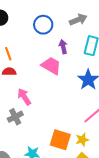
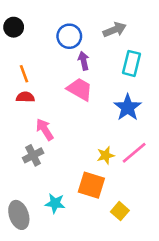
purple arrow: (63, 47) -> (84, 61), moved
yellow star: (82, 140) -> (106, 155), moved

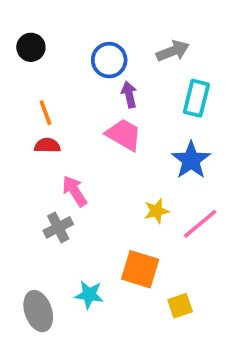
yellow star: (106, 155) -> (156, 211), moved
yellow square: (120, 211) -> (180, 306), turned 30

